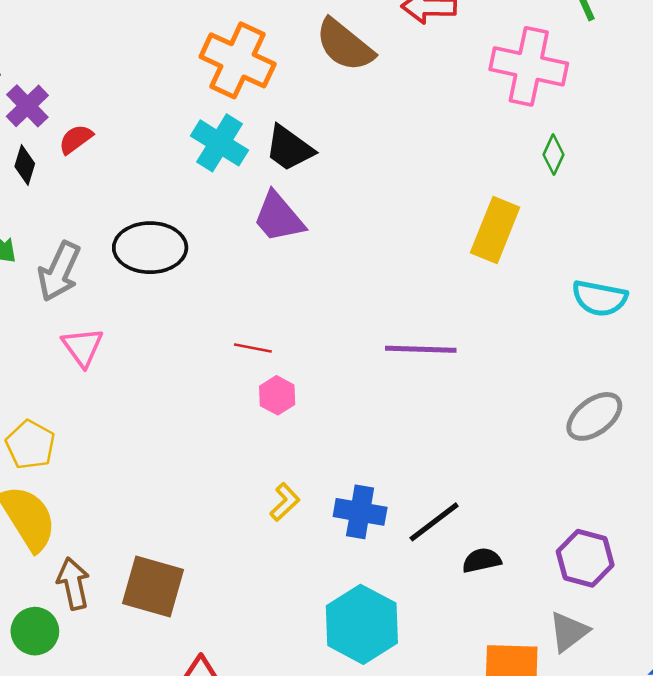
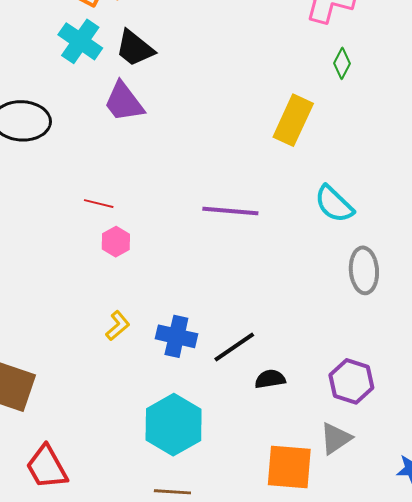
cyan semicircle: (600, 298) -> (334, 204), moved, turned 30
gray ellipse: (594, 416) -> (364, 270), turned -60

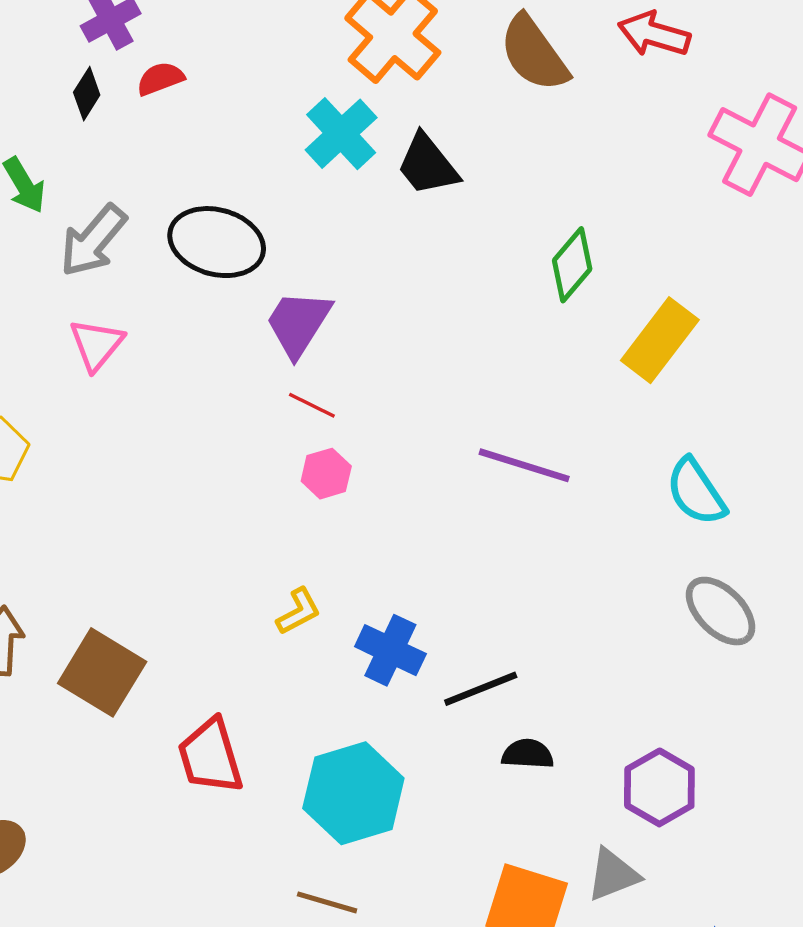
green diamond: (342, 63) -> (572, 265), moved, size x1.4
purple trapezoid: (124, 102) -> (298, 323), moved, turned 57
gray ellipse: (364, 270) -> (721, 611), turned -54
red trapezoid: (47, 467) -> (210, 756), moved

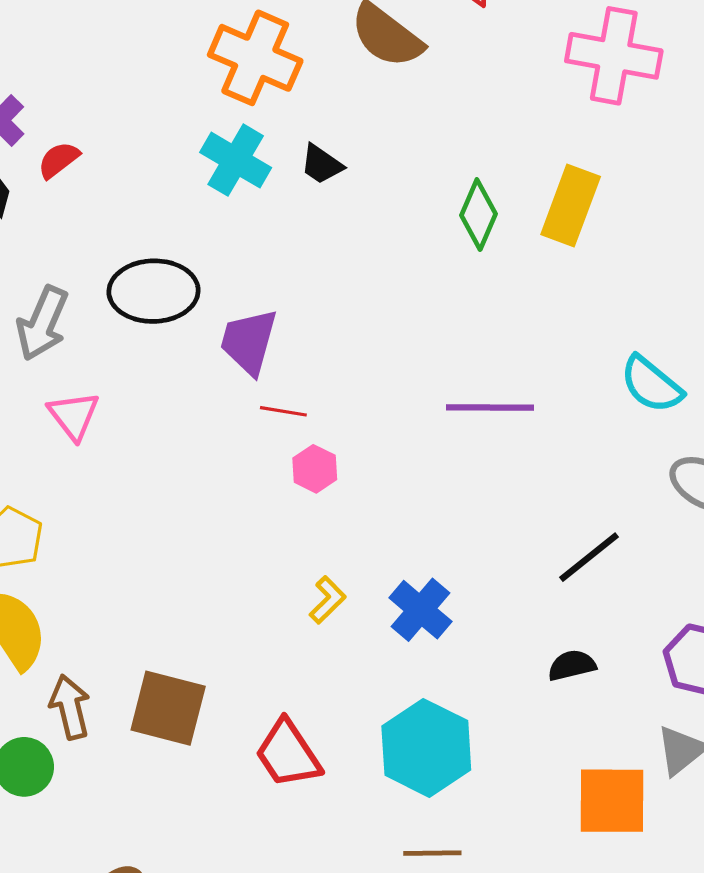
black trapezoid: (428, 165) -> (322, 164), size x0.7
yellow rectangle: (660, 340) -> (571, 205), moved
blue cross: (390, 650) -> (421, 610), turned 32
black line: (481, 689) -> (589, 557), moved

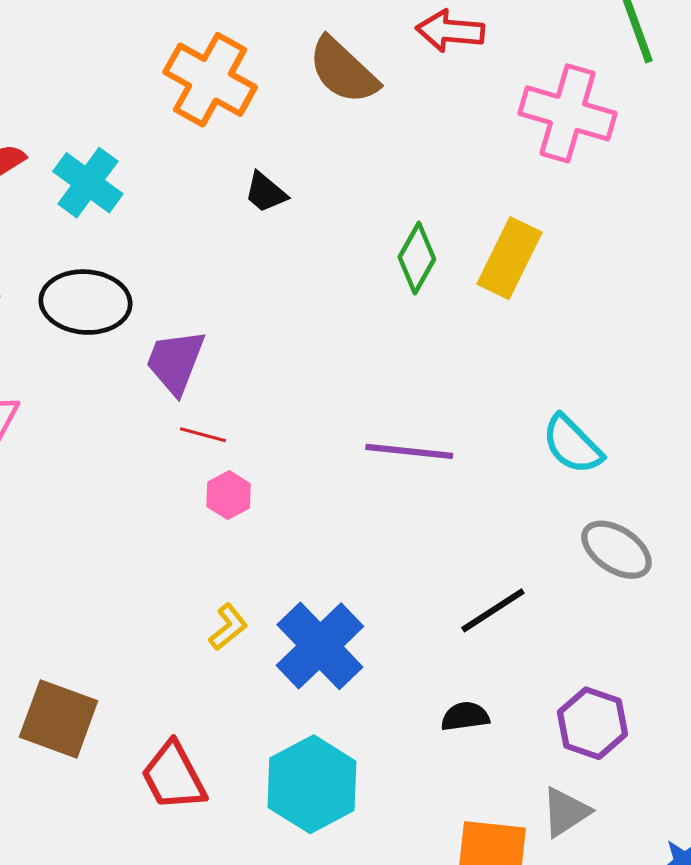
cyan cross: (236, 160) -> (88, 183), moved
blue cross: (421, 610) -> (320, 646), size x1.4

